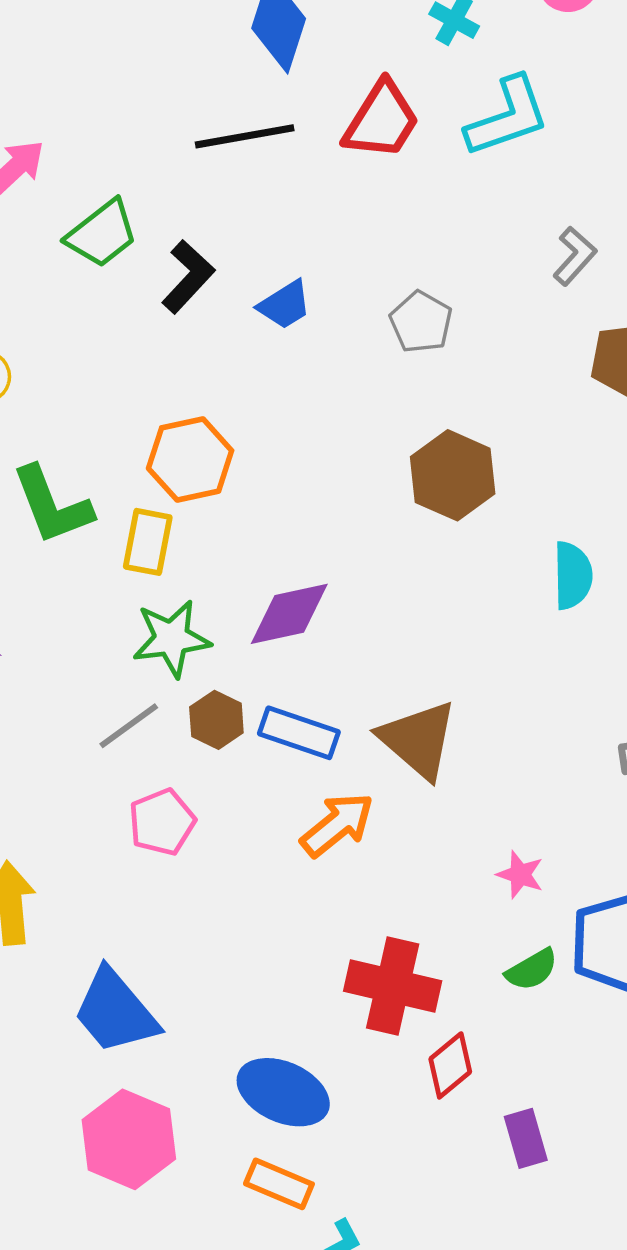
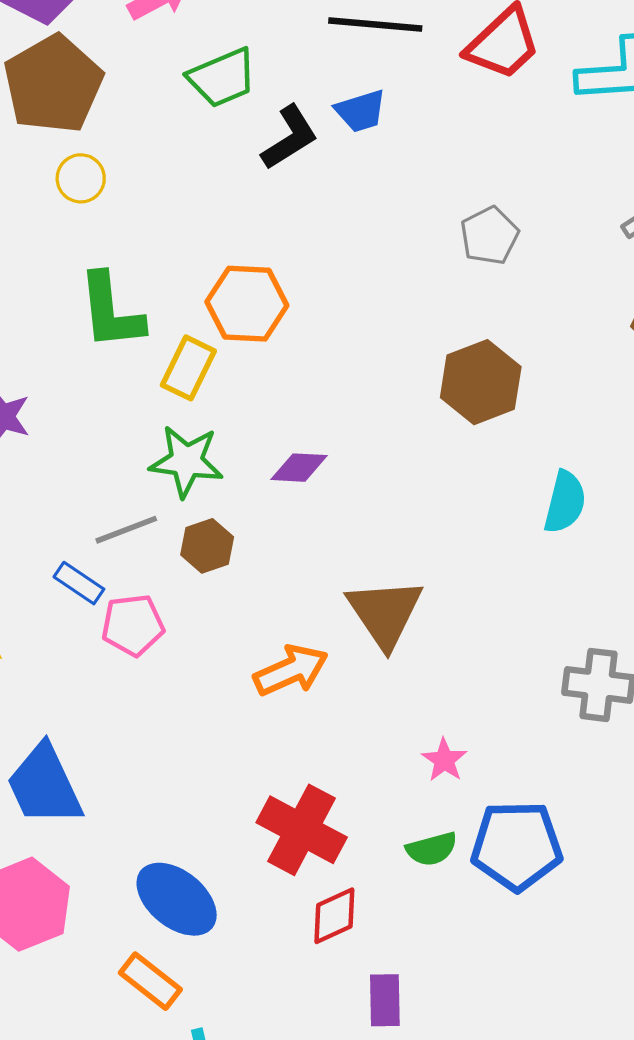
blue trapezoid: (285, 305) -> (361, 111), moved
purple diamond: (289, 614) -> (299, 468), size x0.7
blue rectangle: (299, 733) -> (79, 583), moved, size x0.7

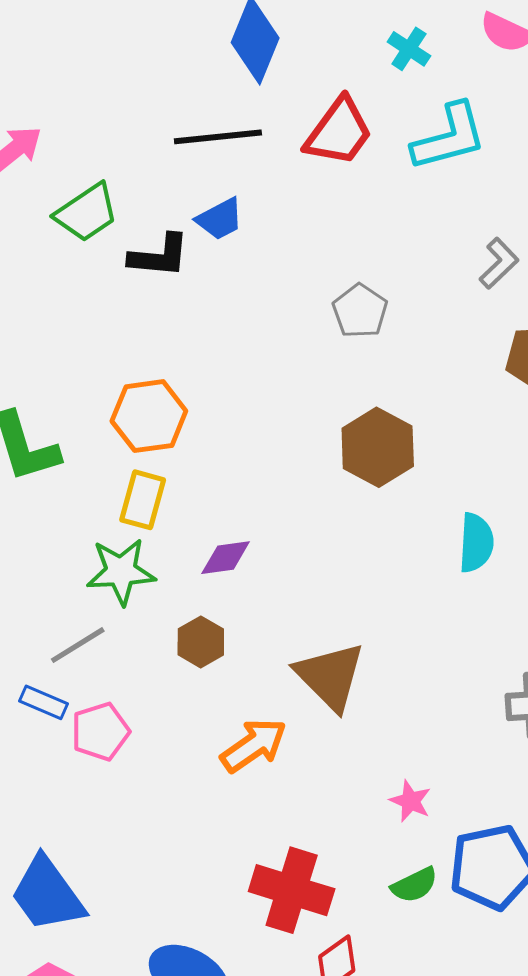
black L-shape: (290, 138) -> (159, 256), turned 48
yellow rectangle: (188, 368) -> (143, 500), moved
brown hexagon: (207, 546) -> (201, 642), moved

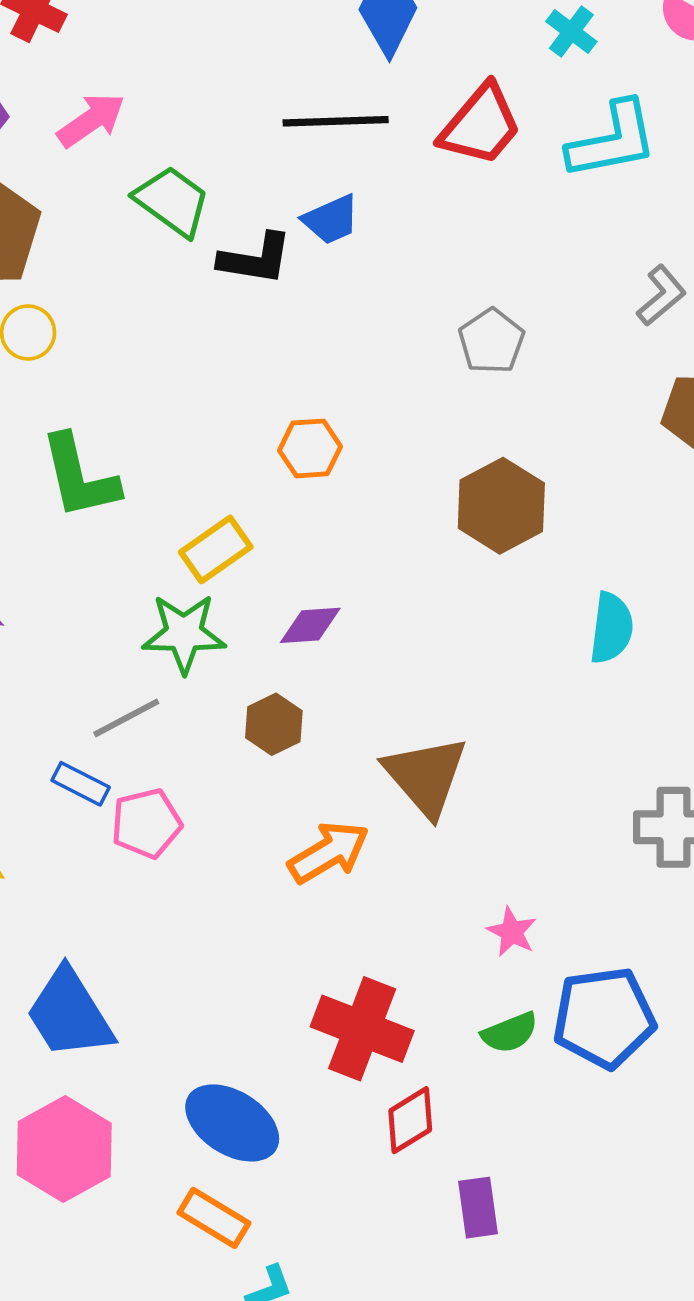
green trapezoid: (87, 213) -> (172, 201), turned -114
orange hexagon: (149, 416) -> (310, 448), moved, size x0.7
yellow rectangle: (143, 500) -> (216, 549), turned 36

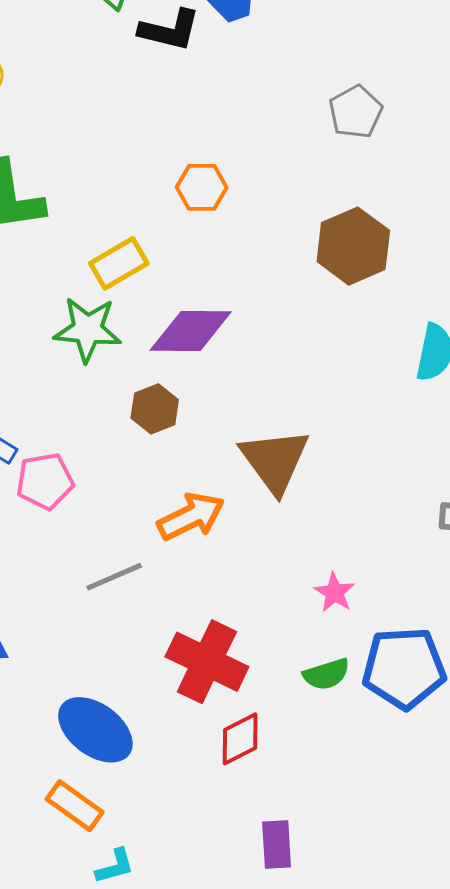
purple diamond: (310, 625) -> (191, 331), size x1.6
gray line: (126, 718) -> (114, 577), moved
purple rectangle: (478, 1208) -> (277, 844), moved

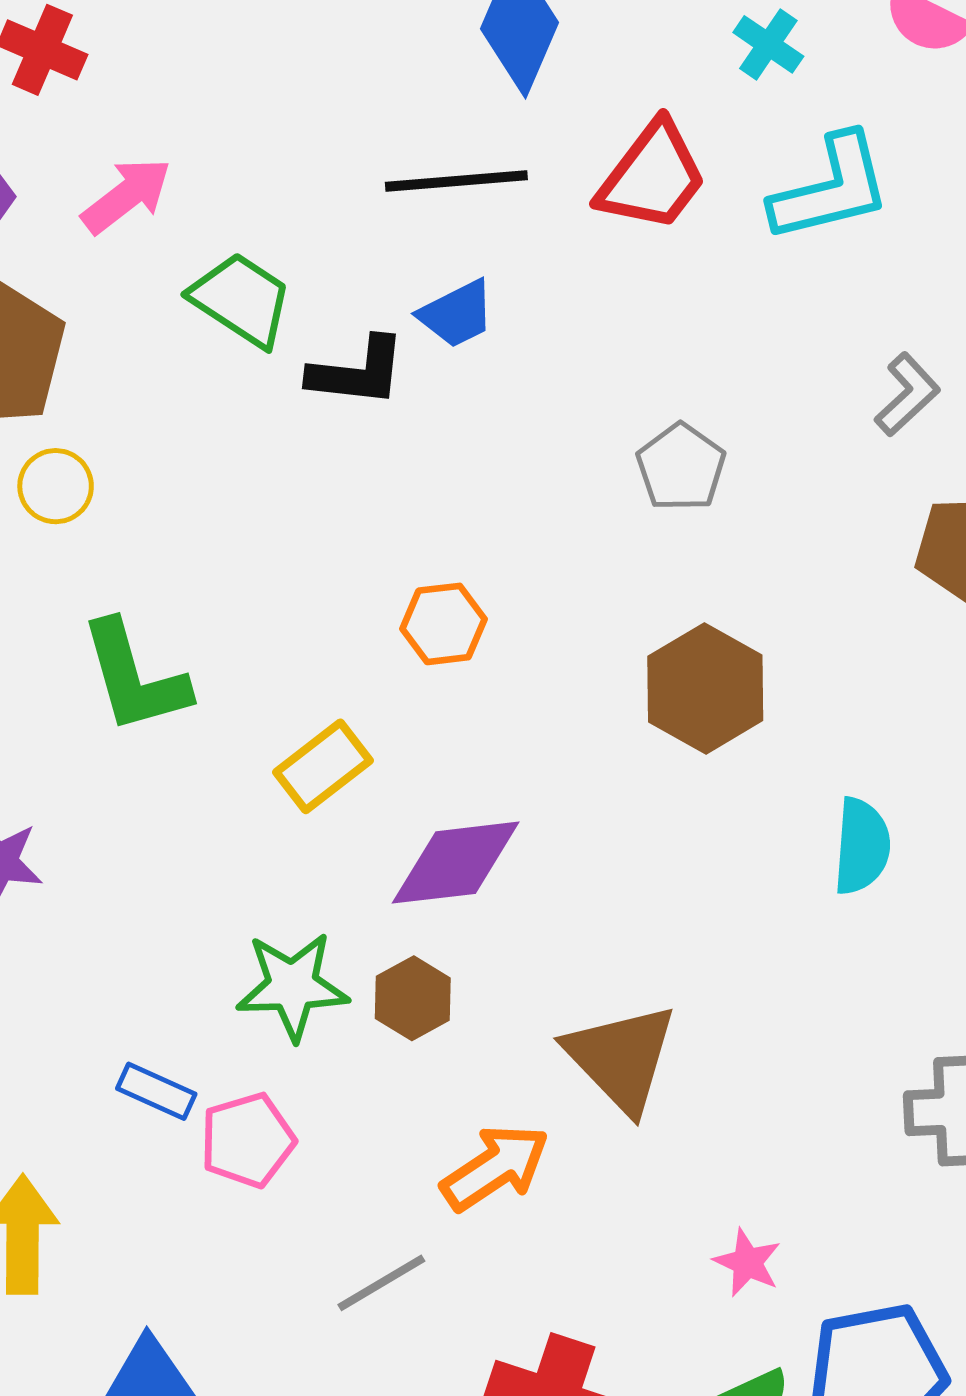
green star: (88, 330) -> (292, 986), moved

